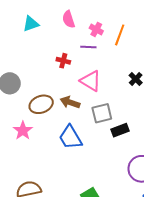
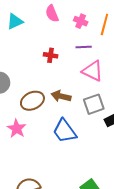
purple line: (88, 47) -> (84, 47), moved
pink triangle: (91, 81) -> (93, 71), moved

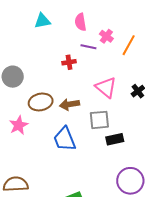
purple line: (84, 47) -> (88, 47), moved
red cross: (51, 55) -> (69, 62), turned -32
brown arrow: (61, 96) -> (70, 104), turned -36

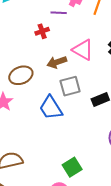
brown arrow: (70, 104) -> (57, 62), moved
gray square: (99, 120) -> (70, 86), moved

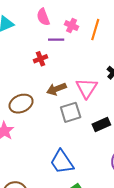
pink triangle: (83, 50) -> (87, 88), moved, turned 35
blue trapezoid: (51, 108) -> (62, 162), moved

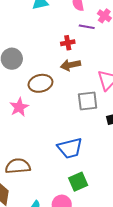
brown arrow: (56, 89) -> (71, 65), moved
blue trapezoid: (62, 162) -> (70, 148), turned -80

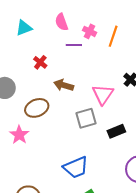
red cross: (68, 43) -> (40, 62), moved, turned -32
brown arrow: (71, 65) -> (64, 85), turned 36

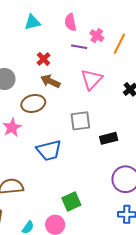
brown arrow: (64, 85) -> (50, 81), moved
pink triangle: (103, 94) -> (92, 79), moved
blue trapezoid: (76, 167) -> (49, 150), moved

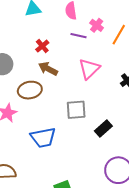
black rectangle: (109, 138) -> (103, 129), turned -30

